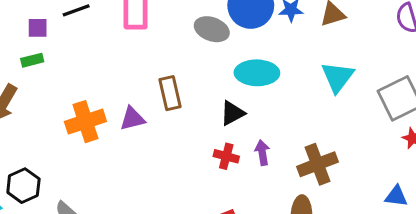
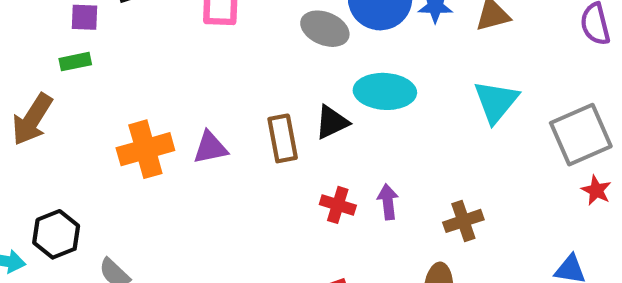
brown rectangle: (170, 93) -> (283, 138), moved
black triangle: (232, 113) -> (332, 122), moved
brown cross: (317, 164) -> (463, 221), size x0.7

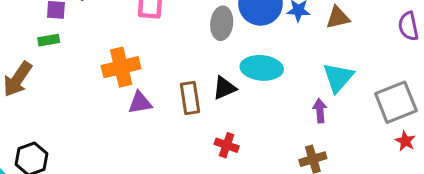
gray ellipse: (325, 29) -> (222, 23), turned 72
orange cross: (145, 149) -> (121, 67), moved
purple arrow: (388, 202) -> (320, 111), moved

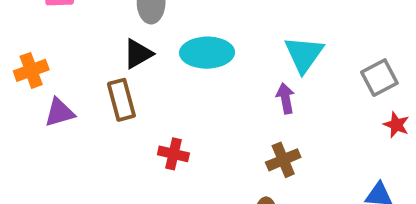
orange cross: (121, 67) -> (31, 70), size x0.7
black triangle: (224, 88) -> (138, 54), moved
gray square: (396, 102) -> (379, 78), size x0.7

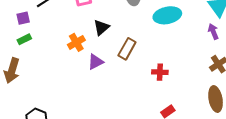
black triangle: (138, 54) -> (101, 27), moved
brown rectangle: (121, 100) -> (127, 49), turned 55

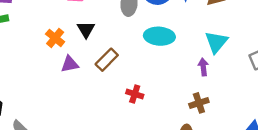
black triangle: (101, 27) -> (86, 29), turned -36
orange cross: (76, 42) -> (55, 38), turned -36

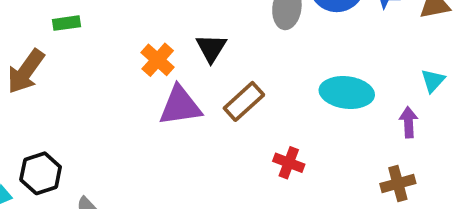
cyan ellipse: (159, 36) -> (347, 93), moved
cyan triangle: (216, 42) -> (433, 81), size x0.6
purple triangle: (70, 64) -> (180, 106), size x1.4

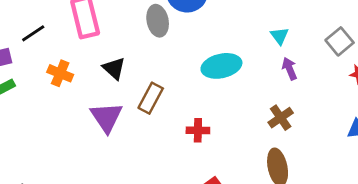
orange cross: (158, 60) -> (60, 73), moved
purple triangle: (180, 106) -> (106, 117), turned -36
purple arrow: (408, 122) -> (290, 69), moved

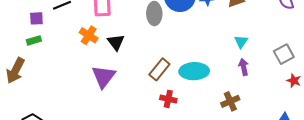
cyan ellipse: (221, 66) -> (194, 71), moved
orange cross: (60, 73) -> (89, 35), moved
brown rectangle: (151, 98) -> (159, 69), moved

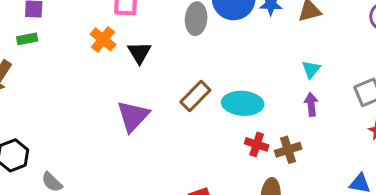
purple triangle: (104, 77) -> (133, 116), moved
red cross: (168, 99) -> (257, 144), moved

